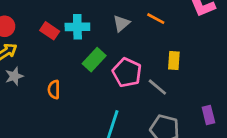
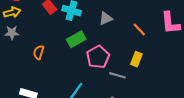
orange line: (156, 19) -> (139, 30), moved
gray line: (157, 87) -> (118, 75), turned -42

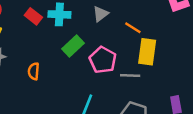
orange line: (139, 30) -> (133, 28), moved
yellow rectangle: (136, 59) -> (147, 52), size x1.5

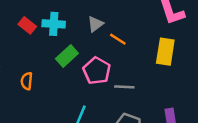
orange line: (133, 28) -> (118, 39), moved
yellow rectangle: (147, 52) -> (165, 52), moved

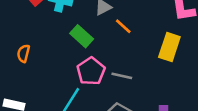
green rectangle: (67, 56) -> (82, 36), moved, turned 75
pink pentagon: (97, 71) -> (91, 71), moved

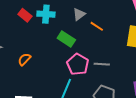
orange semicircle: (23, 53) -> (24, 59), turned 40

